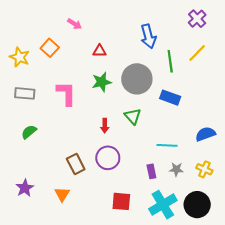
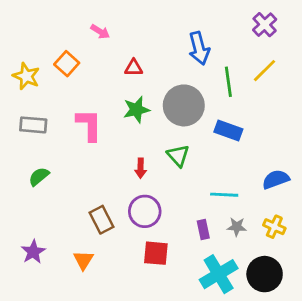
red square: (121, 201) -> (156, 253), moved

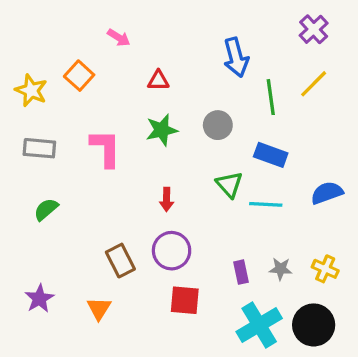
gray circle: (184, 105) -> (218, 125), size x0.6
green triangle: (178, 156) -> (229, 185), moved
blue semicircle: (276, 179) -> (327, 193), moved
cyan line: (224, 195) -> (266, 204), moved

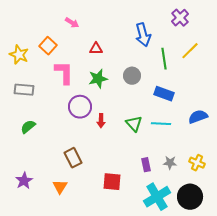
purple cross: (314, 29) -> (180, 18), moved
pink L-shape: (105, 148) -> (64, 73), moved
green triangle: (229, 185) -> (134, 124), moved
purple circle: (172, 251) -> (80, 107), moved

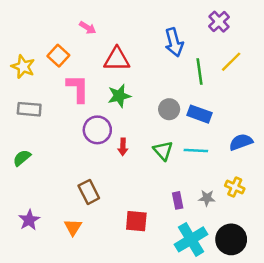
red triangle: (96, 49) -> (117, 59), size x1.6
gray circle: (132, 76) -> (169, 109), moved
green semicircle: (28, 127) -> (22, 158), moved
yellow cross: (197, 163) -> (235, 187), moved

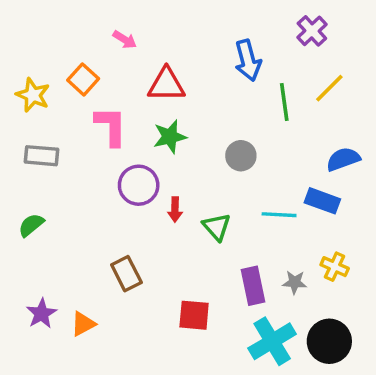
blue rectangle: (200, 114) -> (322, 201), moved
blue semicircle: (241, 142) -> (343, 159), moved
green triangle: (163, 151) -> (217, 227), moved
purple rectangle: (178, 200) -> (253, 286), size x1.5
orange triangle: (73, 227) -> (83, 324), moved, turned 30

